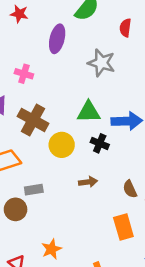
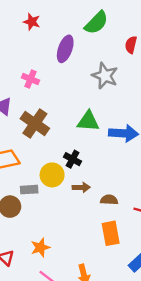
black cross: (100, 143) -> (73, 159), moved
yellow circle: (62, 145) -> (52, 175), moved
brown semicircle: (130, 189) -> (109, 200), moved, turned 112

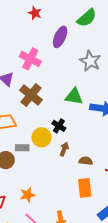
pink cross: (30, 79) -> (30, 59), size x1.5
brown arrow: (81, 187) -> (64, 149), turned -72

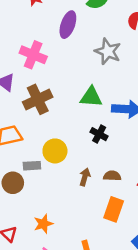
brown cross: (31, 95) -> (38, 99), turned 30
black cross: (59, 126) -> (99, 134), moved
brown arrow: (64, 149) -> (85, 177), moved
orange rectangle: (85, 188) -> (114, 209), turned 30

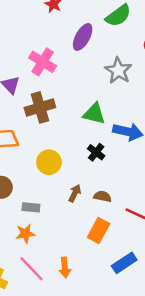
gray rectangle: (32, 166) -> (31, 207), moved

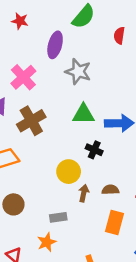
pink cross: (43, 62) -> (23, 77), turned 30
gray star: (118, 71) -> (78, 72), moved
yellow circle: (49, 162) -> (69, 172), moved
gray rectangle: (31, 207) -> (58, 217), moved

